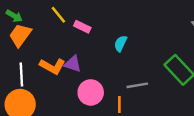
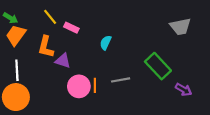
orange L-shape: (52, 66) -> (46, 47), moved, turned 75
orange line: (119, 104) -> (95, 85), moved

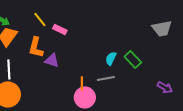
cyan semicircle: (106, 43) -> (111, 58), moved
green rectangle: (158, 66) -> (133, 59), moved, size x0.7
pink circle: (79, 86) -> (85, 97), moved

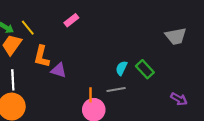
yellow line: (40, 19) -> (28, 28), moved
pink rectangle: (60, 29) -> (71, 20), moved, turned -64

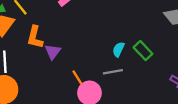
purple triangle: (59, 70) -> (53, 52), turned 49
orange line: (91, 95) -> (77, 77), moved, turned -32

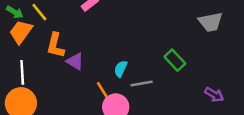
cyan semicircle: (118, 49) -> (121, 69), moved
purple triangle: (53, 52) -> (75, 61), turned -36

